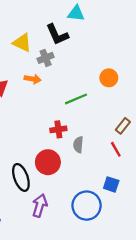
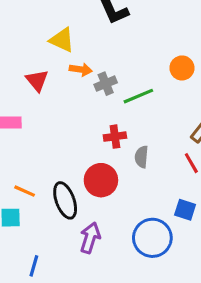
yellow triangle: (22, 43) -> (62, 40), moved
gray cross: (46, 58) -> (106, 84), moved

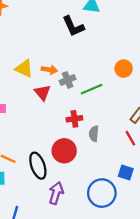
yellow triangle: (62, 40) -> (24, 69), moved
red triangle: (37, 80) -> (42, 93), moved

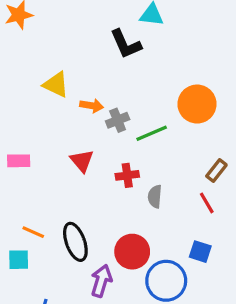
yellow triangle: (24, 69) -> (56, 85), moved
orange circle: (124, 69) -> (197, 104), size x1.5
red triangle: (42, 93) -> (82, 161), moved
red circle: (64, 151) -> (132, 252), moved

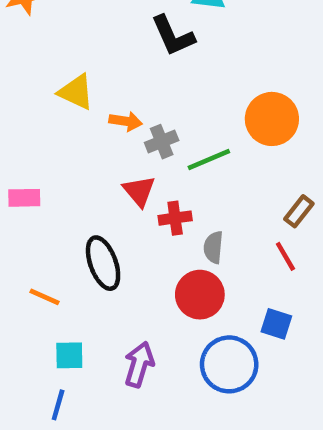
red triangle: (82, 161) -> (139, 191), moved
black ellipse: (75, 242) -> (103, 263), moved
red circle: (132, 252) -> (200, 295), moved
cyan square: (19, 260) -> (69, 355), moved

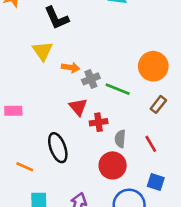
black L-shape: (173, 36) -> (57, 18), moved
yellow triangle: (76, 92) -> (43, 51), turned 30
green line: (209, 160) -> (118, 89), turned 45
brown rectangle: (299, 211) -> (158, 104), moved
red line: (285, 256) -> (151, 144), moved

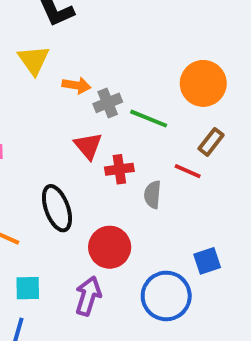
red line: (151, 144) -> (188, 171), moved, turned -36
red circle: (113, 165) -> (110, 247), moved
blue square: (156, 182) -> (207, 261), turned -36

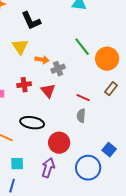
green line: (149, 119) -> (82, 47), moved, turned 30
red cross: (119, 169) -> (24, 85), moved
red line: (188, 171) -> (83, 98), moved
black ellipse: (57, 208) -> (32, 123), turned -60
blue square: (207, 261) -> (109, 150), turned -32

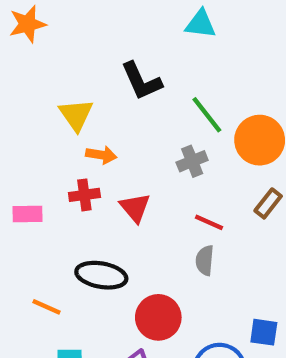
black L-shape: (31, 21) -> (141, 81), moved
orange arrow: (42, 60) -> (101, 155), moved
gray cross: (58, 69) -> (192, 161), moved
blue square: (109, 150) -> (264, 332), turned -32

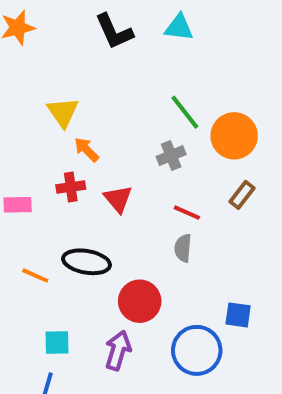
black L-shape: (141, 81) -> (114, 31), moved
orange arrow: (101, 155) -> (86, 150), turned -144
orange line: (46, 307) -> (35, 276), moved

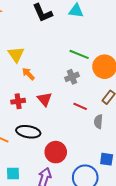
green line: (185, 112) -> (79, 54), turned -30
red cross: (71, 187) -> (18, 101), moved
gray semicircle: (183, 248) -> (98, 122), moved

